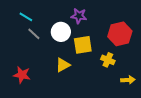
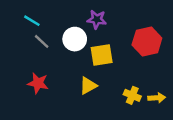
yellow cross: (108, 60) -> (132, 95), moved
yellow triangle: (63, 65) -> (88, 86), moved
red star: (22, 75) -> (38, 83), moved

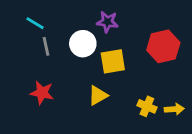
gray line: (42, 41) -> (46, 46), turned 35

